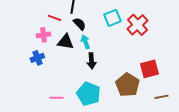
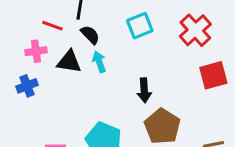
red cross: (137, 25) -> (195, 30), moved
black arrow: (91, 61) -> (144, 90), moved
red square: (149, 69) -> (213, 75), moved

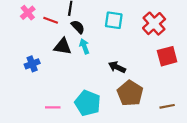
cyan square: (140, 26) -> (114, 20), turned 30
pink cross: (36, 51) -> (28, 13), moved, turned -32
black arrow: (144, 90) -> (117, 67), turned 119

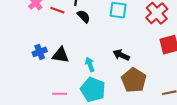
black triangle: (63, 46) -> (61, 55), moved
cyan arrow: (84, 46) -> (90, 64), moved

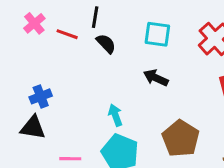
black triangle: (61, 55) -> (33, 128), moved
black arrow: (121, 55) -> (156, 78), moved

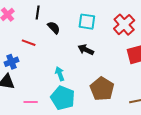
black line: (95, 17) -> (38, 13), moved
red line: (67, 34) -> (29, 43), moved

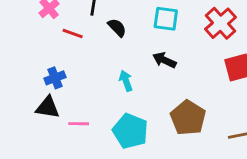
red line: (29, 43) -> (73, 34), moved
cyan arrow: (60, 74) -> (126, 81), moved
pink line: (31, 102) -> (79, 124), moved

